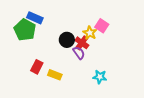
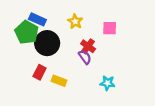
pink square: (102, 26) -> (110, 28), turned -32
yellow star: (90, 33) -> (75, 22), moved
black circle: (67, 40) -> (47, 43), moved, size x1.5

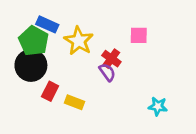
yellow star: (75, 22) -> (79, 41), moved, size x1.5
black circle: (47, 43) -> (31, 65), moved
cyan star: (107, 83) -> (158, 106), moved

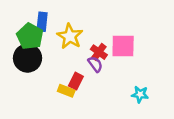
blue rectangle: (47, 24) -> (42, 22), turned 72
pink square: (139, 35) -> (123, 46), moved, size x1.5
red rectangle: (50, 91) -> (76, 81), moved

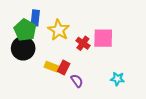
purple semicircle: (95, 64) -> (77, 81), moved
yellow rectangle: (66, 91) -> (52, 67), moved

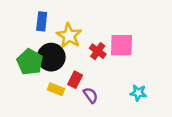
green pentagon: (25, 30) -> (30, 62), moved
black circle: (23, 48) -> (51, 57), moved
yellow rectangle: (52, 67) -> (56, 89), moved

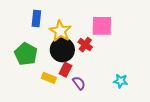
pink square: (122, 45) -> (102, 26), moved
black circle: (51, 57) -> (62, 50), moved

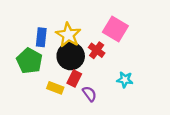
blue rectangle: (36, 19) -> (41, 37), moved
pink square: (102, 26) -> (115, 29), turned 30
cyan star: (121, 81) -> (125, 80), moved

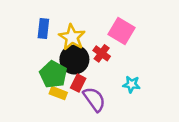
blue rectangle: (41, 37) -> (43, 29), moved
green pentagon: (29, 61) -> (53, 74), moved
purple semicircle: (89, 94) -> (94, 99), size x1.5

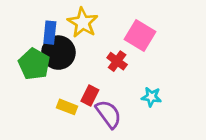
yellow star: (72, 37) -> (83, 23), moved
black circle: (74, 60) -> (58, 53), moved
green pentagon: (53, 74) -> (34, 64), moved

